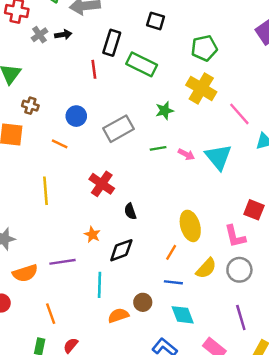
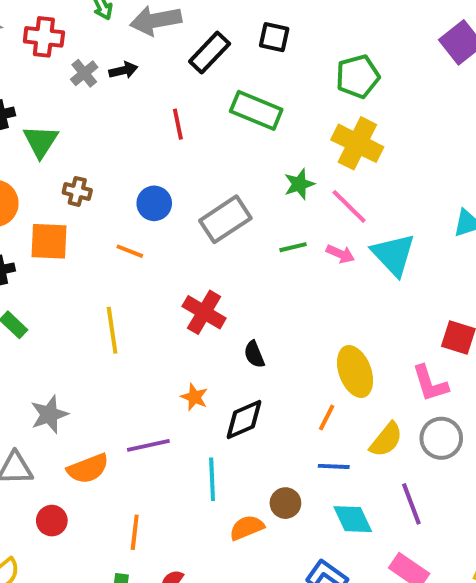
black rectangle: (112, 43) -> (210, 52), moved, turned 30
pink line: (239, 114) -> (349, 206), moved
orange line: (51, 314) -> (135, 532), turned 30
purple line: (241, 317) -> (411, 504), moved

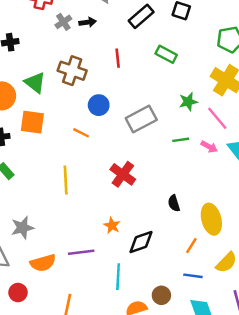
green rectangle: (256, 110) -> (166, 54), size x0.7
green triangle: (41, 141) -> (35, 83), moved, turned -30
brown cross: (77, 191) -> (72, 71), moved, size x1.6
black semicircle: (254, 354) -> (174, 203), moved

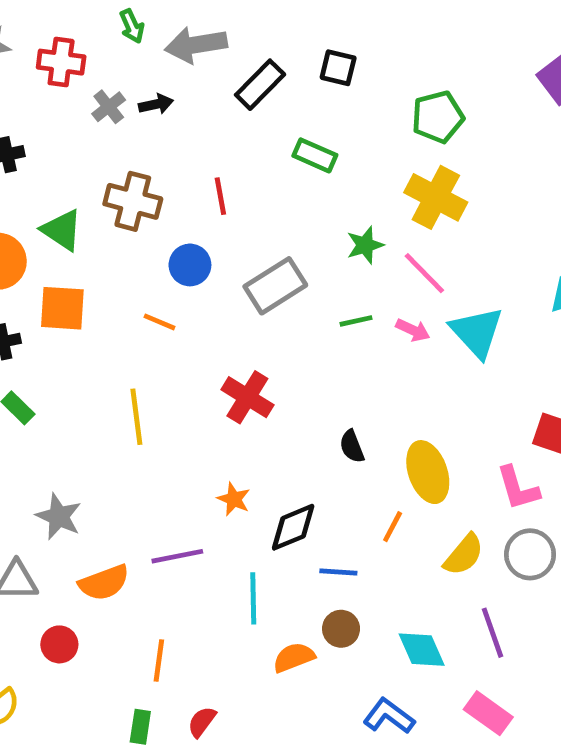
red line: (118, 58) -> (220, 196), moved
gray star: (23, 228) -> (59, 517), turned -30
blue line: (193, 276) -> (338, 572), moved

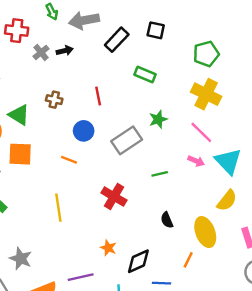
brown cross: (133, 201) -> (54, 100), size x0.6
green star: (365, 245) -> (158, 119), moved
green line: (356, 321) -> (160, 174), moved
yellow semicircle: (464, 555) -> (227, 201), moved

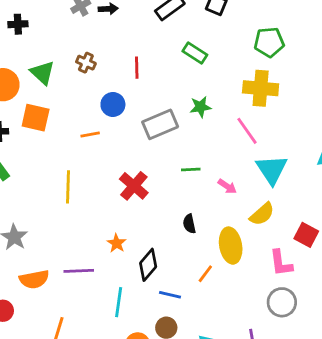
yellow cross: (206, 94) -> (261, 88), turned -32
orange line: (69, 160) -> (90, 134), turned -42
pink arrow: (196, 161) -> (227, 186), moved
black diamond: (138, 261) -> (148, 265), turned -36

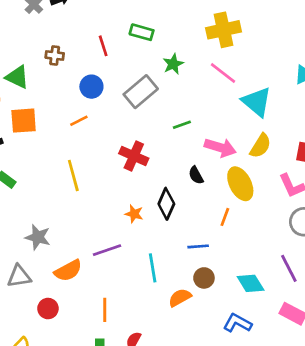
green rectangle: (195, 53) -> (142, 32), moved
pink arrow: (227, 186) -> (220, 148), moved, size x1.6
black diamond: (148, 265) -> (166, 204), moved

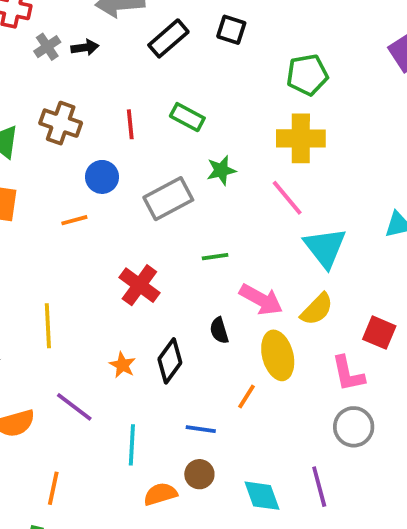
brown cross: (55, 55) -> (61, 123), size x1.5
yellow line: (73, 175) -> (48, 326), moved
purple line: (107, 250) -> (74, 407), turned 44

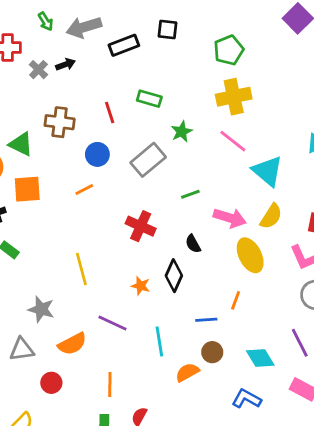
black rectangle: (168, 38) -> (124, 45), turned 32
black semicircle: (219, 330) -> (193, 244), moved
orange line: (246, 397) -> (236, 300), moved

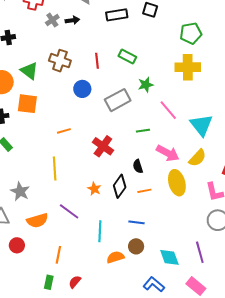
pink line: (233, 141) -> (168, 110), moved
orange line: (84, 190) -> (64, 131), moved
orange line: (236, 300) -> (144, 191), moved, turned 48

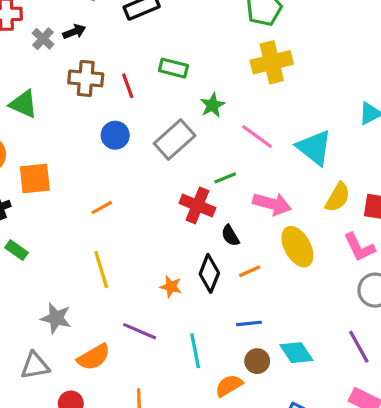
brown cross: (60, 61) -> (86, 78), moved
green triangle: (29, 71) -> (23, 104), moved
red cross: (103, 146) -> (197, 205), moved
yellow semicircle: (197, 158) -> (338, 197), moved
cyan diamond: (169, 257) -> (296, 353), moved

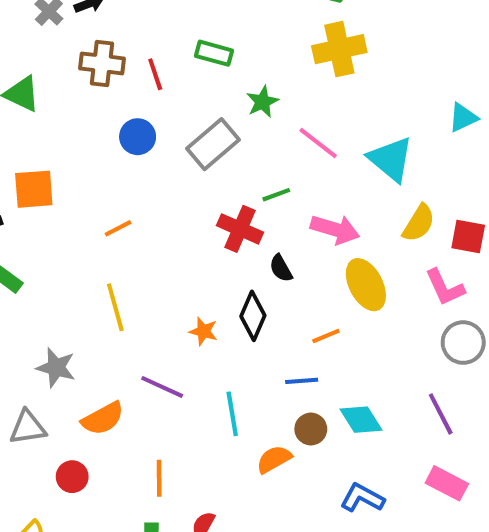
orange line: (250, 271) -> (326, 336), moved

